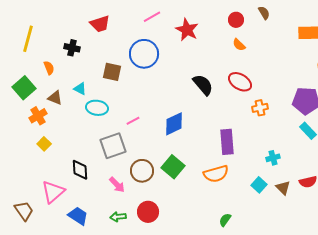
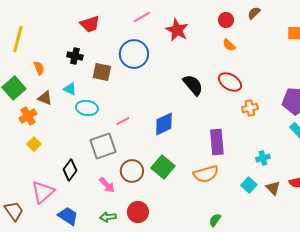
brown semicircle: (264, 13) -> (254, 13), turned -104
black cross: (72, 48) -> (75, 56), moved
black diamond: (80, 170) -> (70, 170), turned 40

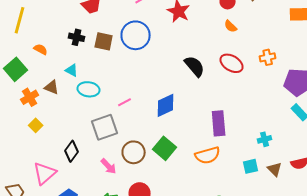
orange semicircle: (39, 68) -> (41, 49), turned -40
brown square: (102, 72) -> (104, 41), moved
brown triangle: (45, 98) -> (52, 87), moved
orange cross: (250, 108) -> (268, 57), moved
cyan square: (249, 185) -> (251, 166), turned 35

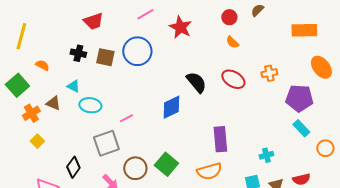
blue diamond: (166, 105) -> (171, 107), moved

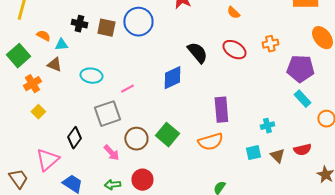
cyan triangle: (73, 86) -> (61, 45), moved, turned -32
brown triangle: (53, 103) -> (54, 65), moved

